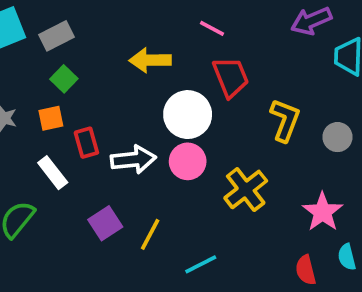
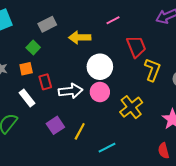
pink line: (212, 28) -> (113, 20), turned -56
gray rectangle: (56, 36) -> (47, 24), moved
red trapezoid: (231, 77) -> (136, 47), moved

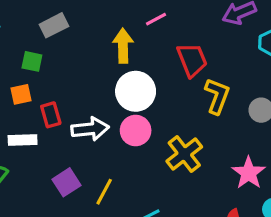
yellow arrow: (80, 37) -> (123, 46), moved, turned 90
green square: (33, 48) -> (32, 61), turned -32
white rectangle: (27, 98) -> (23, 140), turned -54

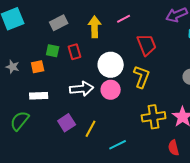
yellow arrow: (123, 46) -> (95, 27), moved
green square: (32, 61) -> (53, 51), moved
yellow L-shape: (217, 96) -> (142, 77), moved
red rectangle: (51, 115) -> (75, 52), moved
yellow cross: (184, 154) -> (154, 117), moved, turned 30

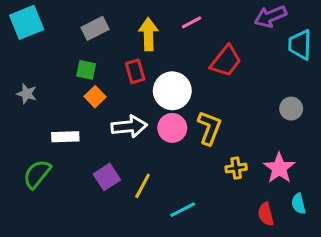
red trapezoid: (147, 45) -> (226, 61), turned 60
red rectangle: (75, 52) -> (135, 71), moved
orange square: (38, 67) -> (95, 97), moved, turned -32
yellow L-shape: (142, 77) -> (209, 128), moved
yellow cross: (154, 117) -> (236, 168), size x0.6

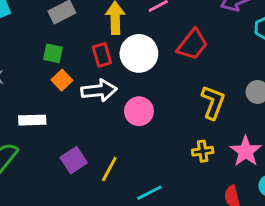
white circle: (172, 91) -> (139, 53), moved
white arrow: (129, 126) -> (99, 90), moved
yellow L-shape: (209, 128) -> (213, 102), moved

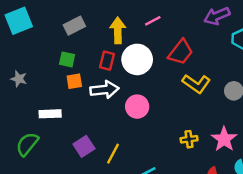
red rectangle: (102, 55) -> (107, 61), turned 30
orange square: (62, 80) -> (74, 81), turned 35
yellow L-shape: (213, 102) -> (196, 84), moved, turned 104

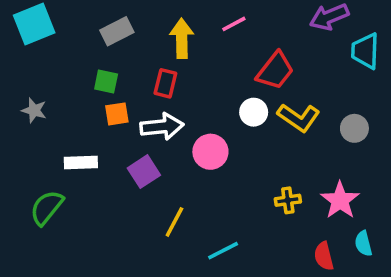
white circle: (137, 59) -> (254, 112), moved, size x0.6
purple square: (84, 146) -> (144, 172), moved

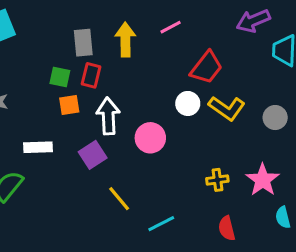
gray rectangle: (117, 31) -> (83, 43), moved, turned -68
red rectangle: (165, 83) -> (91, 75), moved
white arrow: (162, 127) -> (108, 116), turned -87
yellow line: (174, 222) -> (119, 199), turned -68
red semicircle: (324, 256) -> (227, 228), moved

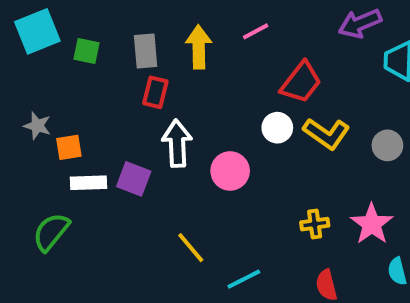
green square: (60, 77) -> (87, 51), moved
orange square: (69, 105) -> (69, 147), moved
purple square: (93, 155) -> (134, 179), moved, turned -36

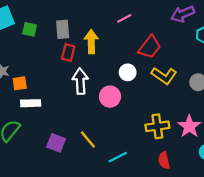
yellow arrow: (199, 47) -> (91, 41), moved
white circle: (277, 128) -> (128, 72), moved
purple square: (134, 179) -> (56, 143), moved
yellow cross: (315, 224) -> (157, 126), size x1.5

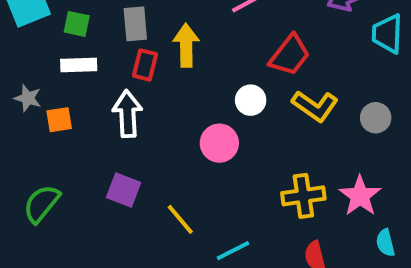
white arrow: (80, 81) -> (128, 114), moved
white rectangle: (31, 103) -> (79, 65), moved
purple square: (56, 143) -> (124, 190), moved

